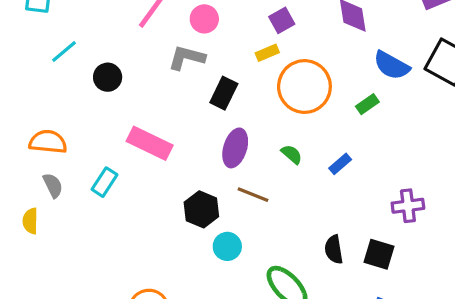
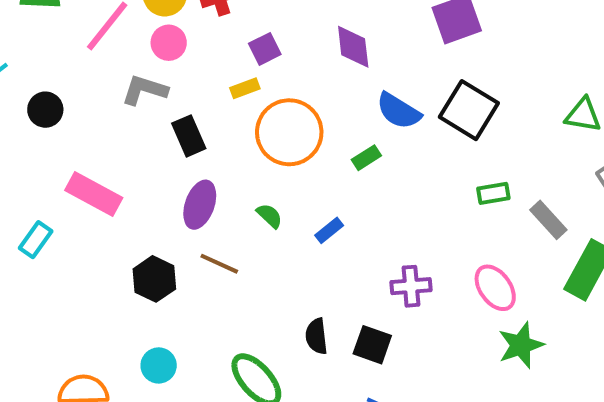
black rectangle: (224, 93) -> (189, 136), turned -52
cyan circle: (227, 246) -> (159, 365), moved

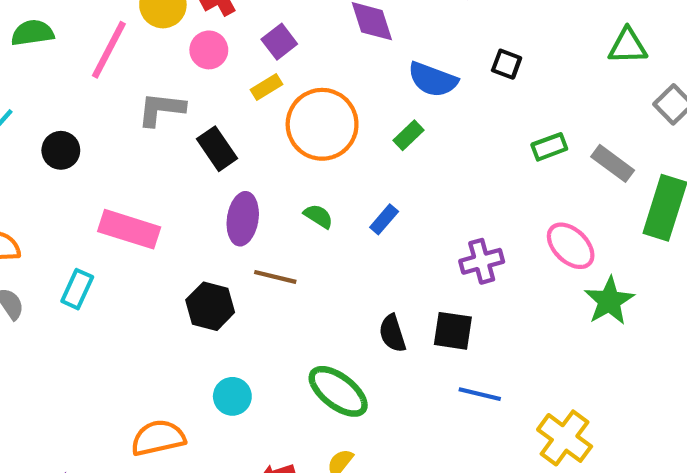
pink circle: (169, 43) -> (209, 50), moved
black square: (469, 110) -> (507, 64), size x0.5

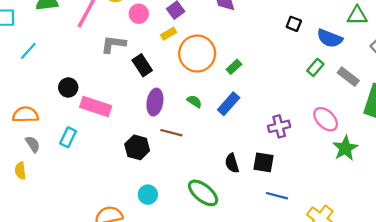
blue semicircle: (433, 80) -> (330, 38), moved
green rectangle: (408, 135) -> (234, 67), moved
green rectangle: (549, 147) -> (315, 67), turned -30
black circle: (61, 150) -> (68, 87), moved
blue rectangle: (384, 219) -> (229, 104), size x1.5

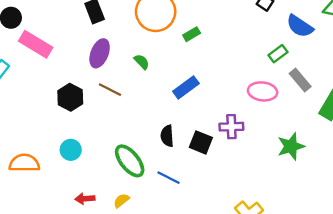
gray rectangle: (348, 77) -> (300, 80), moved
blue rectangle: (229, 104) -> (186, 87), moved
pink ellipse: (326, 119) -> (263, 91), moved, turned -50
purple cross: (279, 126) -> (231, 127), moved
blue line: (277, 196) -> (169, 178), moved

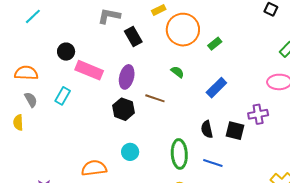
purple ellipse: (100, 53) -> (127, 77), moved
green ellipse: (130, 161) -> (179, 154), turned 44

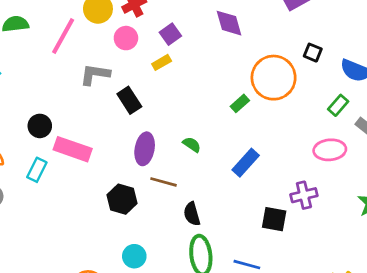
orange circle: (183, 30) -> (274, 78), moved
purple ellipse: (127, 77) -> (145, 149), moved
cyan rectangle: (63, 96) -> (37, 170), moved
black semicircle: (207, 129) -> (192, 214), moved

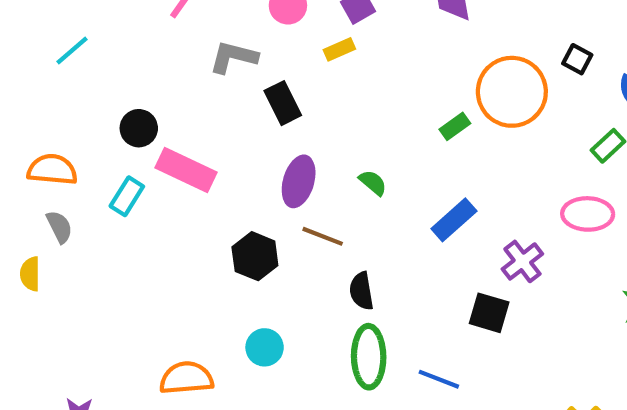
purple cross: (304, 195) -> (522, 261), moved, turned -30

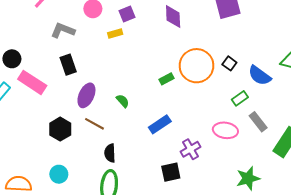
black square: (577, 59) -> (229, 63), moved
black rectangle: (283, 103) -> (68, 65), moved
black square: (489, 313) -> (171, 172), turned -36

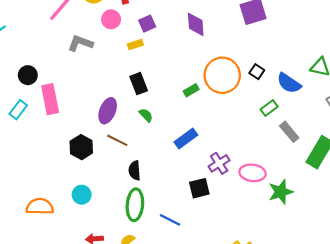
black rectangle: (68, 65) -> (139, 84), moved
pink rectangle: (32, 82) -> (50, 99), turned 48
pink ellipse: (225, 130) -> (253, 173), moved

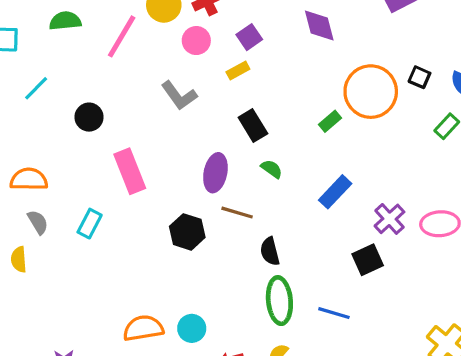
gray L-shape: (80, 43) -> (179, 95), moved, turned -135
black circle: (28, 75) -> (89, 117), moved
cyan rectangle: (18, 110) -> (90, 224), moved
cyan circle: (82, 195) -> (192, 328), moved

